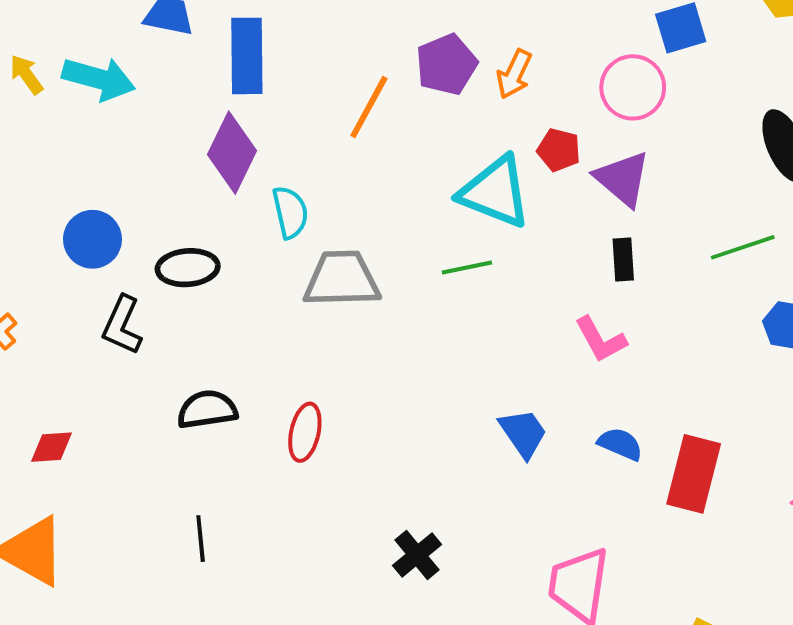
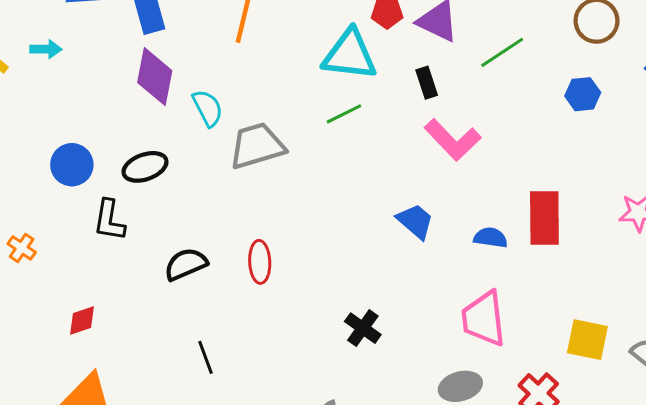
cyan arrow: (99, 79) -> (46, 49), size x0.6
green line: (743, 247) -> (502, 52), moved
black rectangle: (623, 259) -> (427, 83), moved
pink L-shape: (601, 340) -> (453, 140), size x1.4
blue semicircle: (620, 444) -> (491, 238), moved

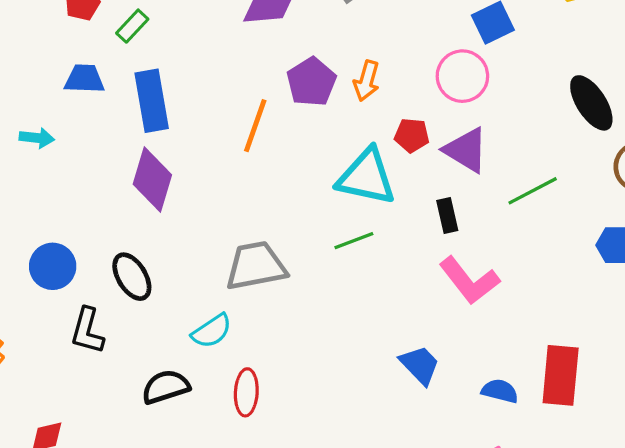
cyan semicircle: (208, 108) -> (212, 331), moved, turned 78
black ellipse: (145, 167) -> (132, 277), turned 72

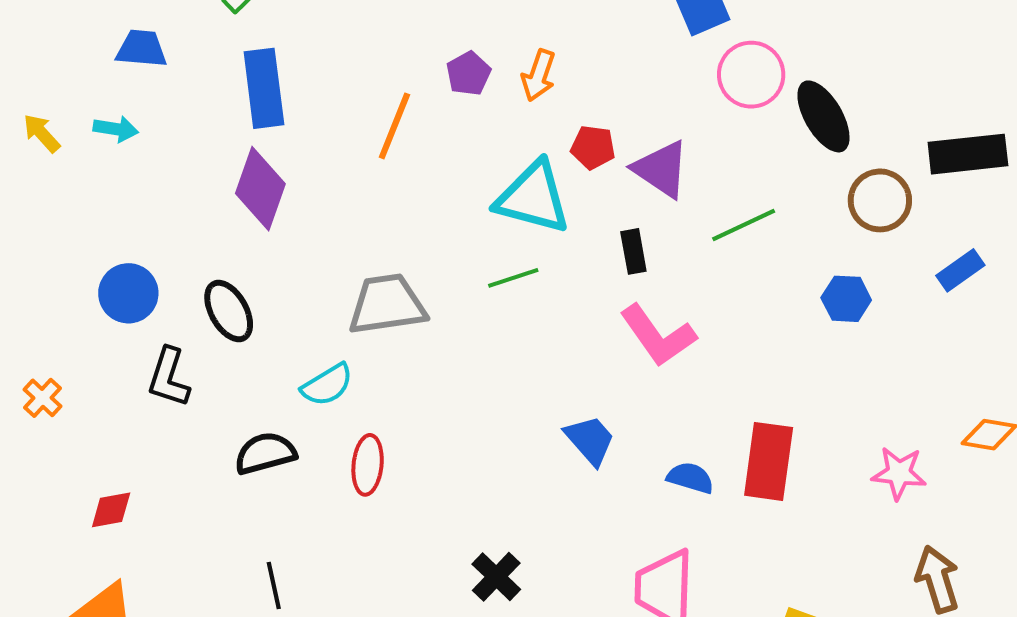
pink circle: (462, 76) -> (751, 75), moved
blue trapezoid: (84, 79) -> (142, 49), moved
purple pentagon: (311, 82) -> (468, 74), size x0.7

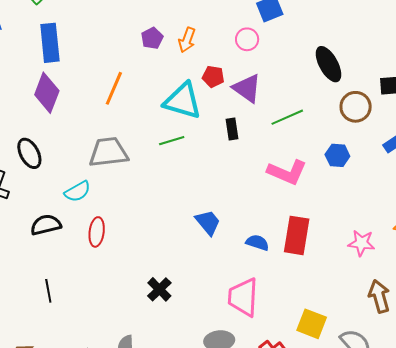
pink circle: (751, 75) -> (247, 39), moved, size x0.7
orange line: (394, 126) -> (114, 88), moved
pink L-shape: (658, 336) -> (287, 172), moved, turned -33

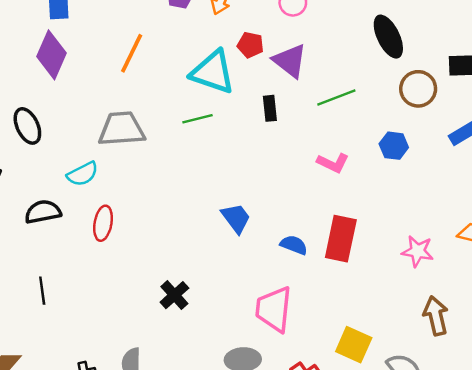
pink L-shape: (287, 172) -> (333, 163), size x0.7

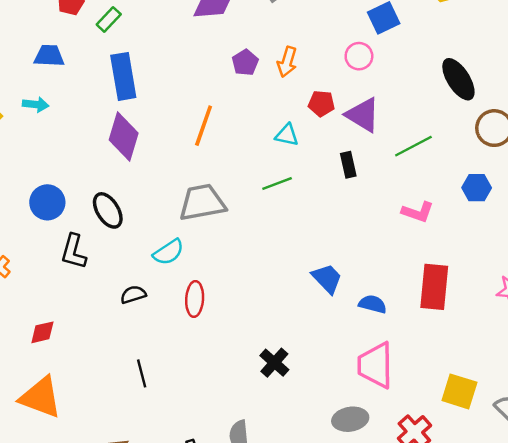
cyan triangle: (213, 72) -> (287, 135), size x0.5
black semicircle: (43, 212) -> (133, 295), size x0.7
blue semicircle: (294, 245) -> (373, 304), moved

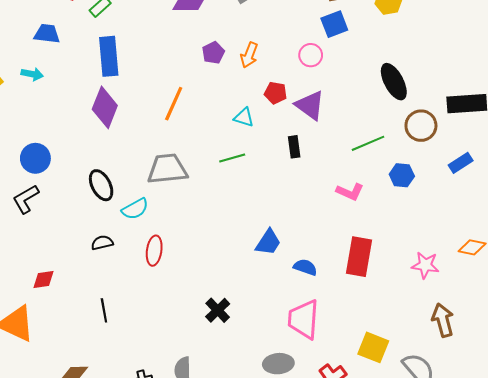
green line: (413, 146) -> (368, 143), moved
black ellipse: (108, 210) -> (101, 185), moved
black L-shape: (74, 252) -> (26, 199), moved, turned 40
blue trapezoid: (327, 279) -> (268, 242), turned 72
red diamond: (42, 332) -> (43, 280), moved

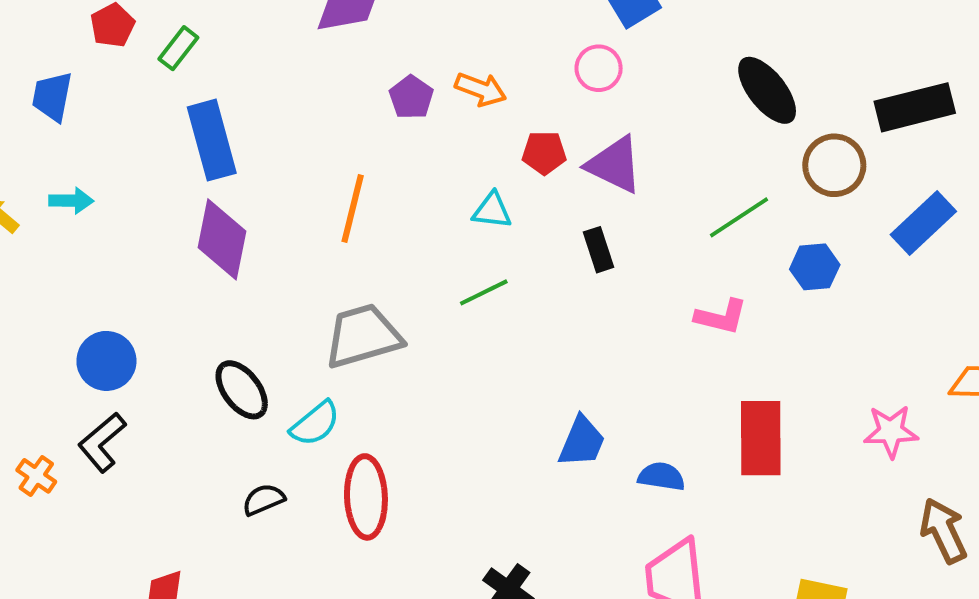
blue trapezoid: (47, 34) -> (52, 97), moved, turned -76
orange arrow: (249, 55) -> (481, 89), turned -80
blue rectangle: (461, 163) -> (923, 223), size x1.4
red ellipse: (154, 251) -> (366, 497), size x1.4

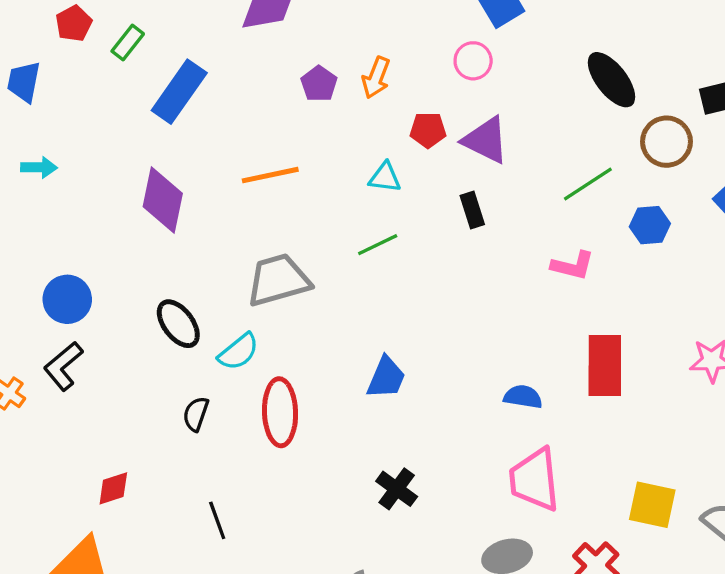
orange arrow: (481, 89) -> (376, 78), turned 90
blue rectangle: (212, 140) -> (179, 92), moved, turned 50
orange line: (353, 209) -> (270, 175), turned 64
blue trapezoid: (582, 442) -> (386, 378), moved
black semicircle: (264, 500) -> (196, 414), turned -48

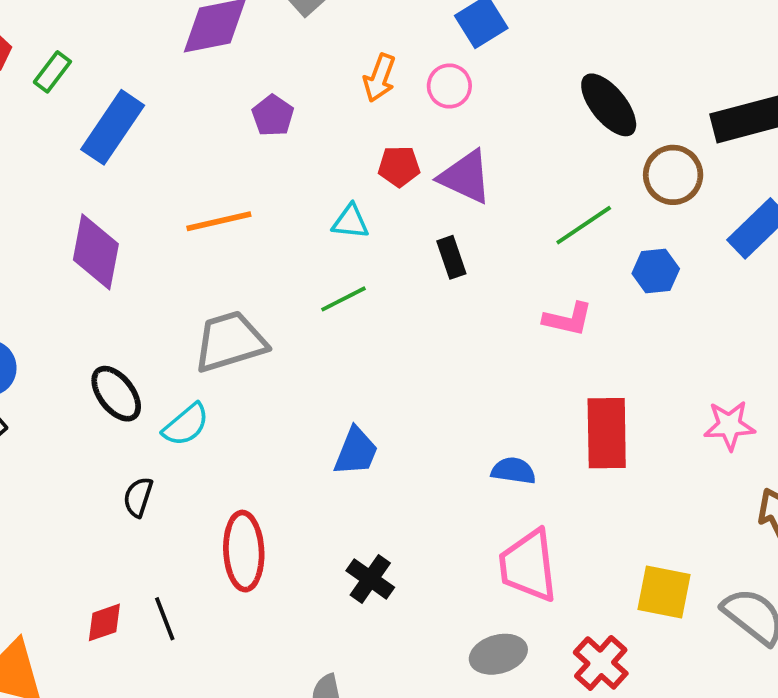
orange arrow: (376, 78) -> (379, 78), moved
red ellipse: (280, 412) -> (244, 551), moved
red diamond: (113, 488) -> (104, 622), moved

